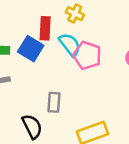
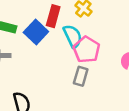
gray rectangle: (54, 102) -> (81, 76), moved

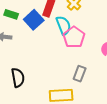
gray rectangle: (81, 76) -> (80, 74), moved

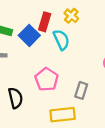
pink pentagon: (74, 37) -> (47, 79), moved

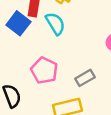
gray rectangle: (81, 90) -> (85, 78), turned 49

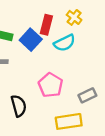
cyan semicircle: (55, 24) -> (65, 43), turned 90

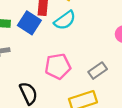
pink pentagon: (51, 85) -> (58, 66), turned -30

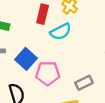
blue square: (29, 23) -> (26, 59), moved

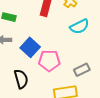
cyan semicircle: (61, 32) -> (79, 26), moved

